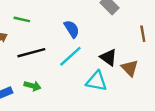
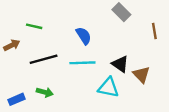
brown line: (143, 34) -> (154, 31), moved
cyan line: (70, 56) -> (82, 63), turned 40

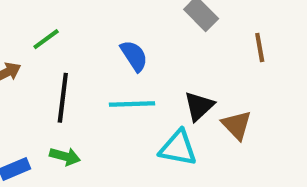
green line: (34, 26) -> (46, 39), turned -49
black line: (44, 59) -> (63, 98), turned -68
black triangle: (120, 64) -> (199, 106), turned 42

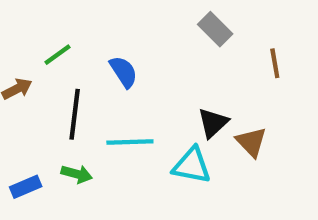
blue semicircle: (134, 56) -> (124, 72), moved
cyan line: (132, 104) -> (130, 142), moved

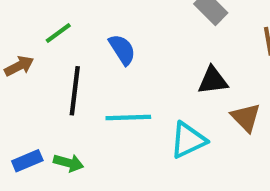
black triangle: (213, 123) -> (213, 80), moved, turned 36
cyan triangle: (192, 165) -> (188, 140), turned -36
green arrow: (77, 174) -> (69, 163), moved

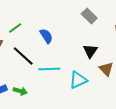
black triangle: (213, 80) -> (90, 51), turned -49
black line: (75, 91) -> (23, 56), turned -55

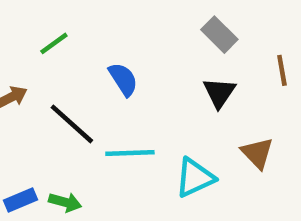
green line: (15, 28) -> (54, 43), moved
black triangle: (90, 51) -> (219, 93), moved

